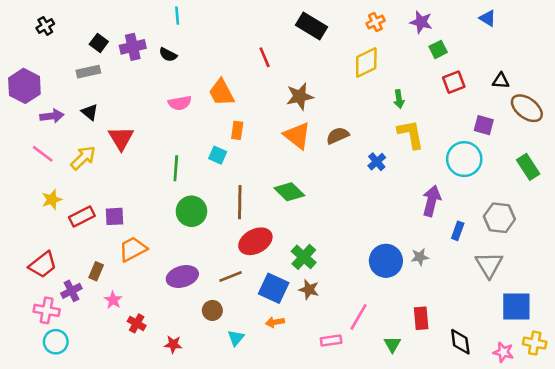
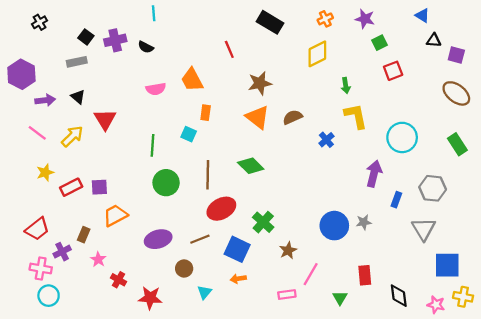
black triangle: (501, 81) -> (434, 40), moved
purple square: (484, 125) -> (456, 55), moved
brown star: (309, 290) -> (288, 250), moved, turned 30
red star: (173, 344) -> (150, 298), size x1.5

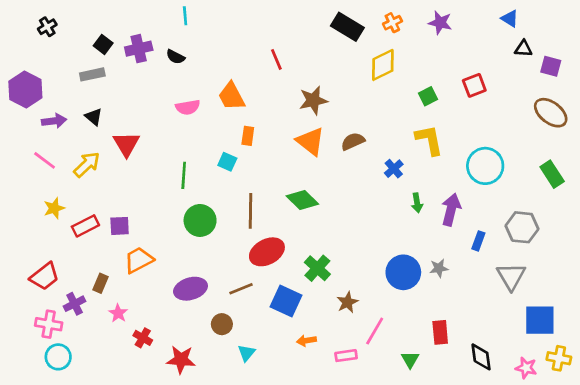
black rectangle: (270, 22) -> (347, 27), moved
green square: (380, 43) -> (428, 96), moved
green arrow: (346, 86) -> (417, 203), moved
orange arrow: (238, 279) -> (306, 341), moved

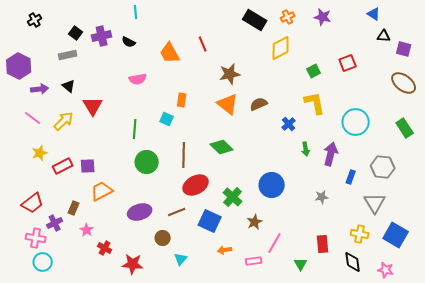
orange trapezoid: (231, 96) -> (170, 53), moved
blue circle: (403, 272) -> (272, 185), moved
blue square: (540, 320) -> (396, 235), turned 30
yellow cross: (559, 358) -> (360, 234), moved

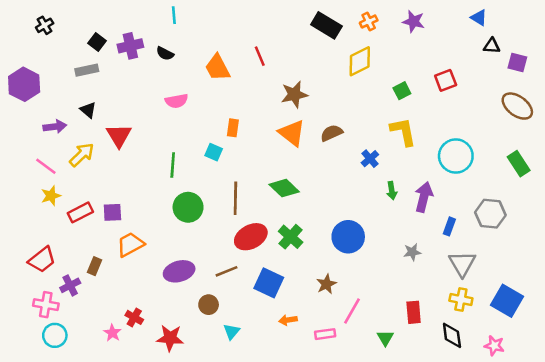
purple arrow: (40, 89) -> (55, 127), moved
pink line: (33, 118) -> (46, 166), moved
green cross: (233, 197) -> (291, 237), moved
gray triangle: (375, 203) -> (462, 264), moved
pink star: (87, 230) -> (112, 333), moved

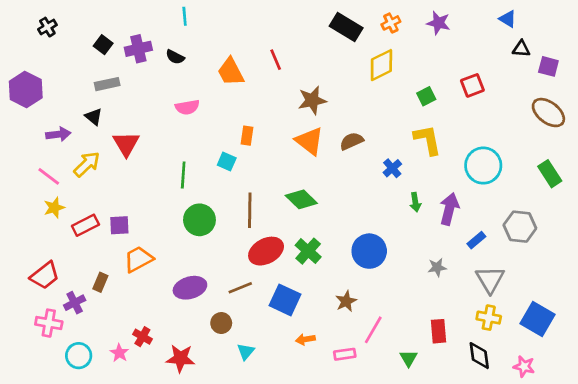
gray rectangle: (87, 70) -> (107, 84), moved
blue rectangle: (449, 226) -> (476, 240), turned 30
cyan circle: (55, 335) -> (79, 356), moved

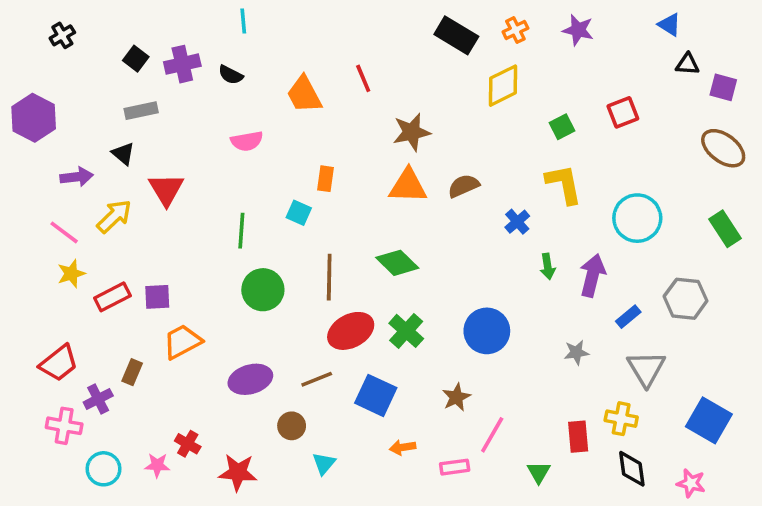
orange triangle: (309, 141) -> (408, 186), turned -36
yellow cross: (489, 318) -> (621, 419), moved
pink star: (119, 353) -> (157, 465), turned -30

